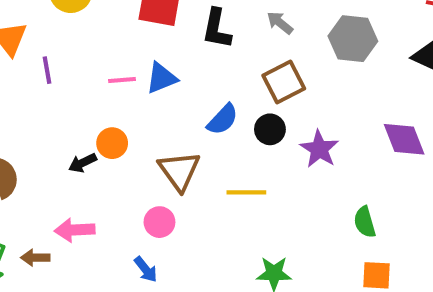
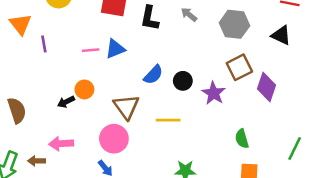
brown square: (284, 82) -> (239, 67), moved
purple diamond: (404, 139) -> (266, 87), turned 40
pink circle: (159, 222) -> (114, 139), size x1.5

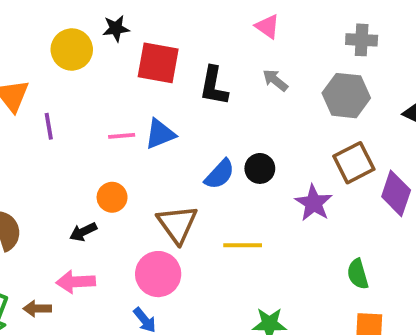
black circle: (183, 81) -> (260, 168), moved
black arrow: (66, 102) -> (83, 232), moved

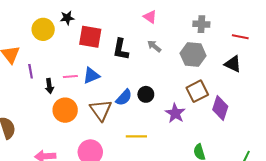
orange circle: (112, 197) -> (65, 110), size x1.5
brown triangle: (177, 224) -> (101, 110), moved
black arrow: (83, 232) -> (49, 86), moved, turned -72

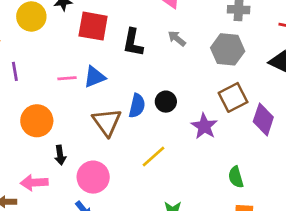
black arrow: (49, 86) -> (60, 155), moved
blue semicircle: (124, 98) -> (137, 106), turned -30
orange circle: (65, 110) -> (37, 121), moved
yellow line: (136, 136) -> (153, 156), turned -42

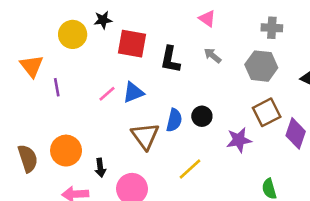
pink line: (67, 78) -> (107, 94), turned -36
orange circle: (37, 121) -> (66, 151), moved
purple star: (204, 126) -> (239, 140), turned 30

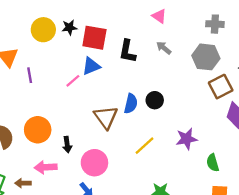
black star: (103, 20) -> (69, 27), moved
blue triangle: (133, 92) -> (91, 66), moved
brown square: (267, 112) -> (221, 87), moved
purple star: (239, 140) -> (187, 139), moved

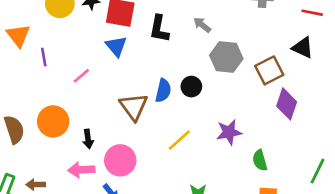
gray hexagon: (206, 57) -> (226, 57), moved
blue triangle: (91, 66) -> (116, 46), turned -48
pink line: (73, 81) -> (81, 76), moved
pink arrow: (46, 167) -> (81, 170), moved

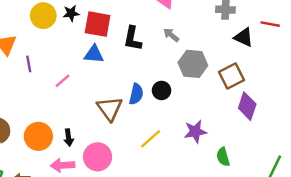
blue triangle: (116, 46) -> (94, 54), turned -45
black triangle: (303, 48) -> (244, 37), moved
orange circle: (53, 121) -> (38, 136), moved

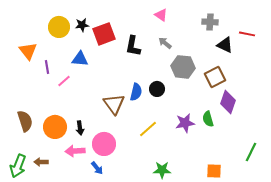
red square: (98, 24) -> (104, 34), turned -30
blue triangle: (94, 54) -> (80, 59), moved
pink line: (63, 81) -> (64, 81), moved
green semicircle: (223, 157) -> (208, 119), moved

